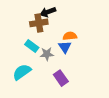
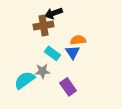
cyan rectangle: (32, 46) -> (52, 53), moved
gray star: (47, 54) -> (42, 71), moved

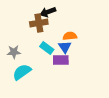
gray star: (42, 71) -> (14, 52), moved
purple rectangle: (68, 87) -> (61, 60), moved, turned -56

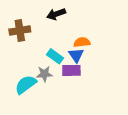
brown cross: (39, 23) -> (20, 31), moved
gray star: (14, 52) -> (44, 74), moved

